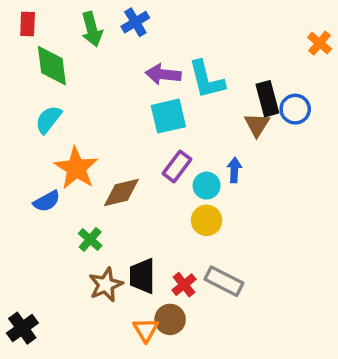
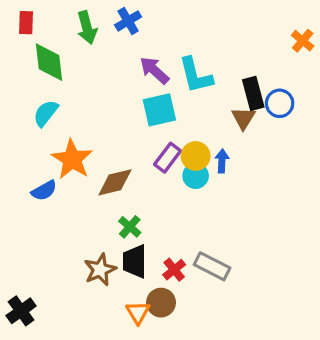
purple arrow: (163, 74) -> (154, 70), turned 36
yellow circle: (207, 220) -> (196, 156), moved
green cross: (90, 239) -> (130, 227), moved

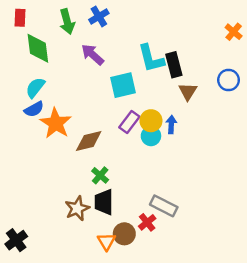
purple arrow: (154, 70) -> (92, 55), moved
black rectangle: (253, 93) -> (174, 65), moved
blue circle: (280, 103) -> (229, 80), moved
blue semicircle: (44, 191) -> (34, 109), moved
red cross: (174, 270) -> (147, 222), moved

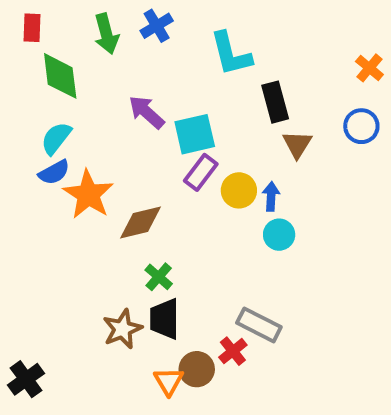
orange cross: (234, 32) -> (369, 68), moved
purple arrow: (92, 55) -> (147, 112), moved
cyan L-shape: (151, 58) -> (231, 54), moved
purple rectangle: (129, 122) -> (201, 172), moved
cyan circle: (151, 136) -> (279, 235), moved

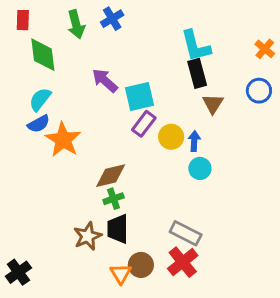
cyan L-shape: (231, 54) -> (196, 46), moved
brown diamond: (140, 223) -> (111, 176), moved
green cross: (159, 277) -> (114, 199), turned 30
red cross: (233, 351) -> (183, 262), moved, size x1.5

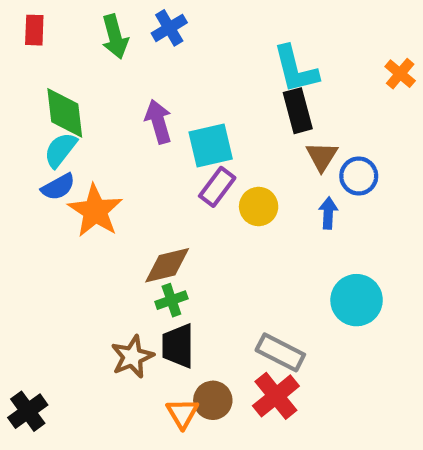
green diamond: (43, 55) -> (65, 113), moved
purple arrow: (105, 81) -> (158, 122), turned 32
blue circle: (259, 91) -> (359, 176), moved
blue arrow: (194, 141) -> (328, 213), moved
cyan circle: (200, 168) -> (357, 300), moved, size x1.5

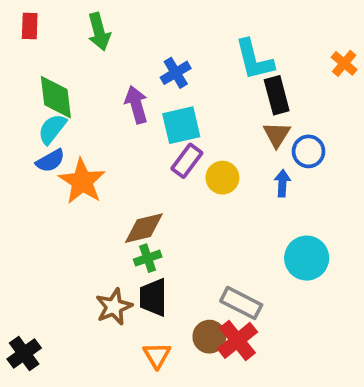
blue cross: (169, 28) -> (176, 73), moved
black rectangle: (298, 111) -> (277, 95), moved
brown circle: (213, 400) -> (209, 337), moved

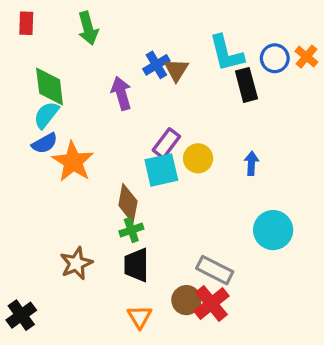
cyan square: (181, 125) -> (161, 170), moved
brown triangle: (277, 135) -> (176, 70), moved
blue circle: (309, 151) -> (275, 58), moved
brown diamond: (144, 228) -> (128, 203), turned -66
brown star: (114, 307) -> (76, 263), moved

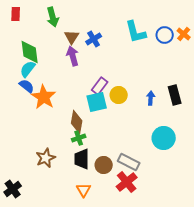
brown triangle: (176, 70) -> (72, 37), moved
black rectangle: (246, 85) -> (175, 95), moved
blue semicircle: (45, 143) -> (27, 86), turned -112
brown circle: (186, 300) -> (104, 165), moved

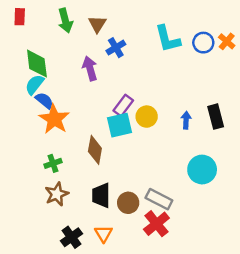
brown triangle: (72, 37) -> (97, 24), moved
blue semicircle: (27, 86) -> (44, 101), moved
green cross: (79, 138) -> (53, 163), moved
black cross: (13, 189) -> (71, 237), moved

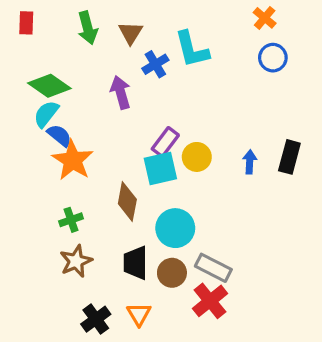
cyan L-shape: (168, 39) -> (192, 49), moved
orange cross: (227, 41) -> (265, 18), moved
green diamond: (37, 64) -> (49, 86), turned -48
black rectangle: (216, 117) -> (289, 157), turned 30
cyan circle: (202, 170) -> (175, 228), moved

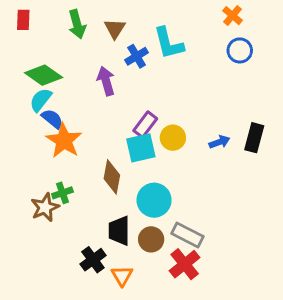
blue arrow: (250, 162) -> (219, 142), turned 66
brown star: (76, 261) -> (45, 207), moved
black cross: (96, 319) -> (93, 260), moved

